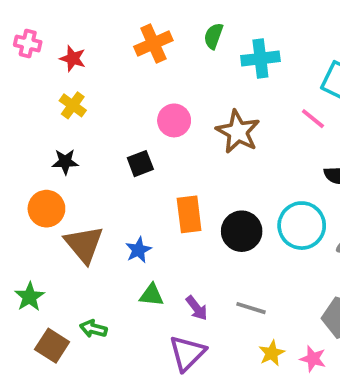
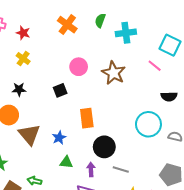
orange cross: (153, 44) -> (67, 25), turned -30
black circle: (242, 231) -> (104, 147), moved
purple arrow: (197, 308) -> (91, 169), turned -144

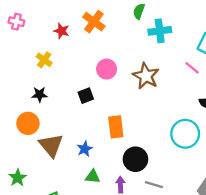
green semicircle: (100, 20) -> (139, 11), moved
red star: (23, 33) -> (61, 31), moved

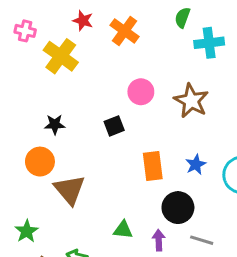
red star: (61, 31) -> (83, 21), moved
yellow cross: (44, 60) -> (61, 56), moved, size x1.6
blue star: (85, 149) -> (196, 165), moved

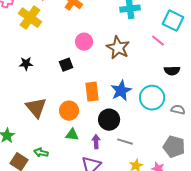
orange circle: (40, 162) -> (69, 111), moved
blue star: (196, 165) -> (121, 91), size x1.5

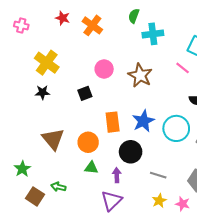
yellow cross: (30, 18) -> (47, 63), moved
gray line: (125, 142) -> (158, 175), moved

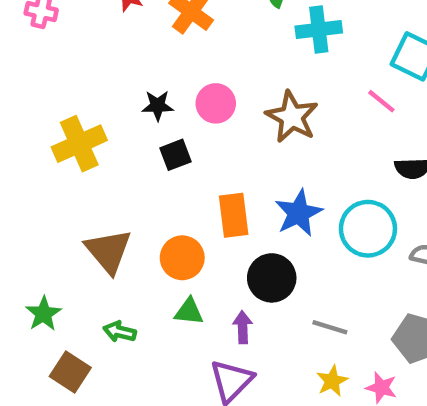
yellow cross: (47, 63) -> (79, 144), moved, turned 30
black star: (42, 92) -> (158, 106), moved
green arrow: (58, 187) -> (120, 332), moved

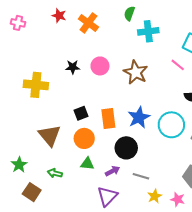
yellow cross: (79, 144) -> (36, 85), turned 30
black square: (175, 155) -> (81, 113), moved
purple arrow: (243, 327) -> (113, 171), turned 64
gray line: (330, 327) -> (141, 176), moved

